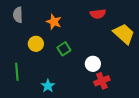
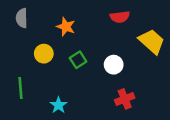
white circle: (93, 64) -> (114, 65), moved

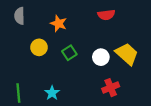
yellow trapezoid: (152, 41) -> (127, 54), moved
green line: (21, 88) -> (18, 93), moved

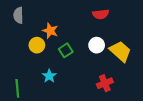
orange star: (59, 23) -> (50, 31), moved
white circle: (101, 57) -> (97, 45), moved
cyan star: (52, 93) -> (49, 76), moved

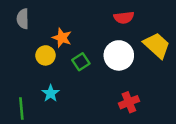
white circle: (97, 45) -> (119, 55), size x1.5
yellow trapezoid: (120, 51) -> (157, 45), moved
cyan star: (49, 76) -> (51, 93), moved

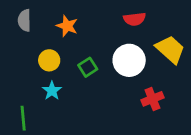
orange star: (62, 38) -> (67, 26), moved
cyan star: (51, 93) -> (52, 91), moved
red cross: (129, 102) -> (152, 99), moved

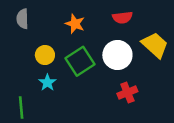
orange star: (67, 26) -> (75, 24), moved
green square: (88, 67) -> (80, 61), size x1.6
red cross: (152, 99) -> (127, 93), moved

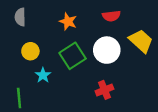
yellow circle: (45, 55) -> (30, 51), moved
red cross: (127, 93) -> (104, 90), moved

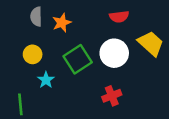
gray semicircle: (20, 17) -> (36, 17), moved
orange star: (68, 22) -> (62, 23), moved, turned 30

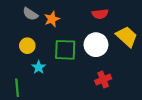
gray semicircle: (36, 17) -> (30, 14), turned -56
green square: (78, 59) -> (65, 50), turned 35
red cross: (112, 96) -> (103, 80), moved

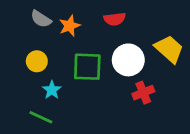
red semicircle: (100, 14) -> (115, 19), moved
red cross: (103, 80) -> (143, 93), moved
green line: (17, 88) -> (41, 117), moved, turned -60

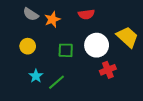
green square: (87, 67) -> (66, 50), size x0.7
cyan star: (52, 90) -> (36, 76), moved
green line: (41, 117) -> (56, 82), moved, turned -66

